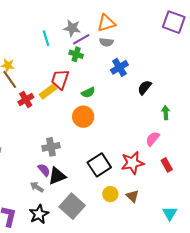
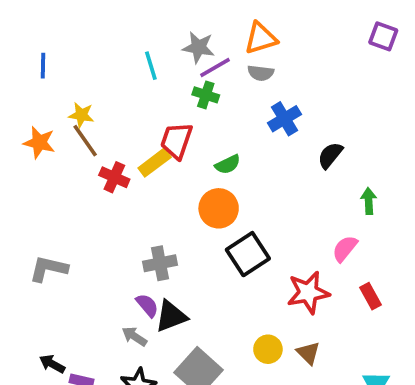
purple square: (174, 22) -> (383, 36), size x0.7
red cross: (26, 100) -> (114, 177), turned -35
black square: (99, 165) -> (248, 254), moved

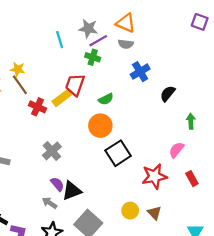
orange triangle: (261, 38) -> (126, 23), turned 40
gray cross: (160, 263) -> (52, 151), moved, turned -30

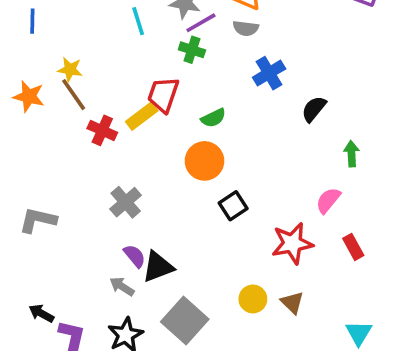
black square: (118, 153) -> (233, 206), size x0.7

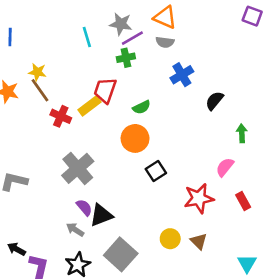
green cross: (192, 50) -> (126, 58), turned -30
gray cross: (126, 202) -> (78, 168), size x1.4

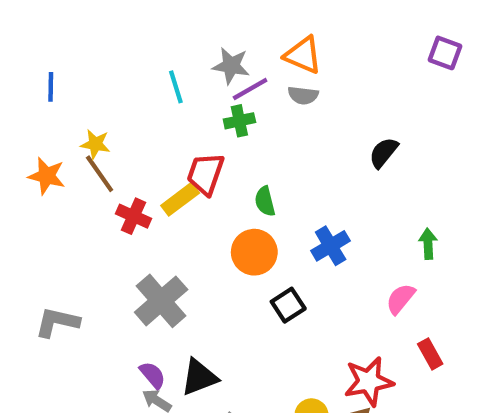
blue cross: (182, 75) -> (331, 246), moved
black semicircle: (214, 101) -> (384, 153), moved
green semicircle: (142, 107) -> (265, 201), turned 102
red star: (199, 198) -> (369, 381), moved
purple semicircle: (84, 207) -> (153, 375), moved

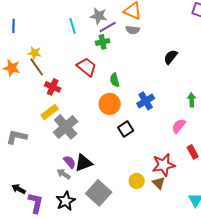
red trapezoid: (206, 174) -> (87, 67), turned 110
yellow rectangle: (180, 199) -> (50, 112), moved
purple semicircle: (153, 375) -> (70, 162), moved

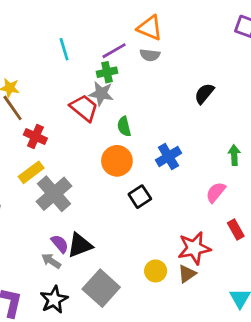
gray star: (99, 16) -> (101, 94), moved
brown triangle: (159, 183) -> (187, 274), turned 40

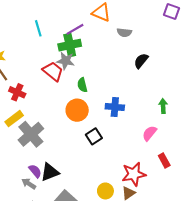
gray semicircle: (150, 55) -> (124, 32), moved
green cross: (107, 72) -> (70, 45), size x1.5
blue cross: (168, 157) -> (115, 107), turned 36

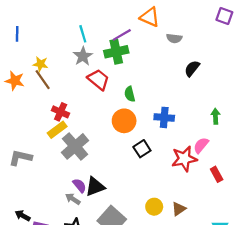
gray star: (66, 61) -> (83, 56), moved, turned 30
red cross: (17, 92) -> (61, 112), moved
red star: (134, 174) -> (184, 159), moved

